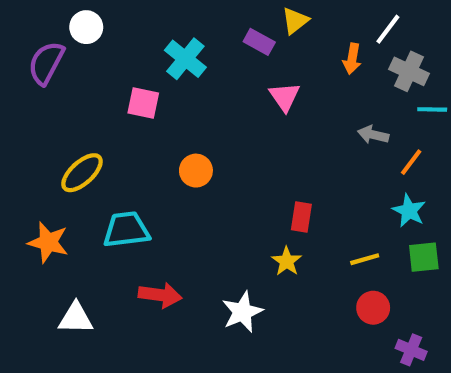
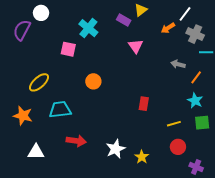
orange arrow: (352, 59) -> (168, 28), turned 48
yellow star: (287, 261) -> (142, 157), moved

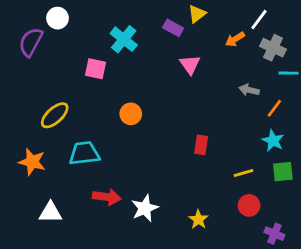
white star: (116, 149) -> (145, 208), moved

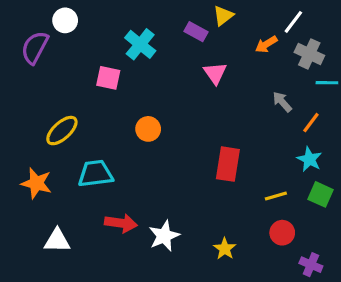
gray arrow: (249, 90) -> (282, 102), turned 36
red rectangle: (201, 145) -> (228, 164), size x1.5
green square: (283, 172) -> (321, 194), turned 30

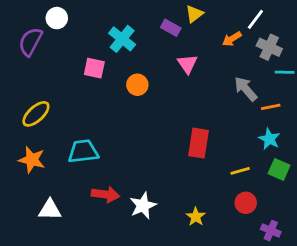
gray arrow: (282, 102) -> (246, 89), size x1.4
orange line: (311, 123) -> (271, 107), turned 42
orange circle: (148, 129) -> (137, 85), moved
yellow ellipse: (62, 131) -> (36, 114), moved

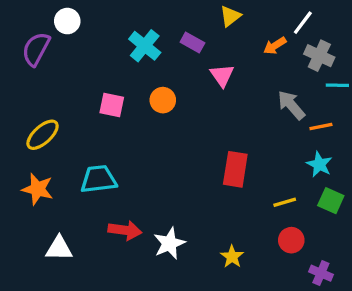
purple rectangle: (171, 28) -> (192, 42), moved
pink square: (94, 68) -> (112, 105), moved

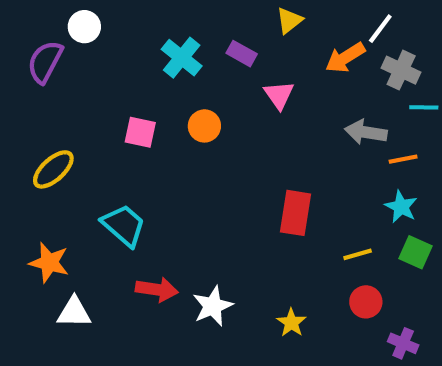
orange arrow: (275, 46) -> (345, 58), size x1.4
gray arrow: (291, 105) -> (366, 132), turned -40
cyan trapezoid: (99, 179) -> (124, 225), turned 48
orange star: (38, 189) -> (49, 263), moved

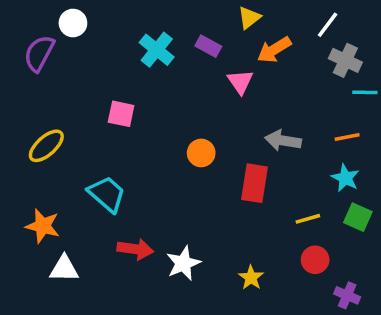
orange arrow: (345, 58) -> (274, 50), moved
orange circle: (204, 126) -> (201, 153), moved
gray arrow: (366, 132) -> (283, 140), moved

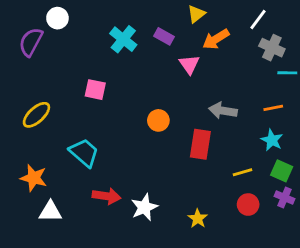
purple cross: (347, 295) -> (285, 198), moved

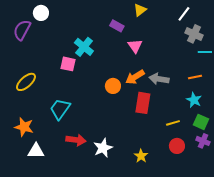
cyan cross: (123, 39) -> (84, 47), moved
orange arrow: (216, 39) -> (135, 77), moved
cyan trapezoid: (84, 153) -> (60, 109), turned -95

